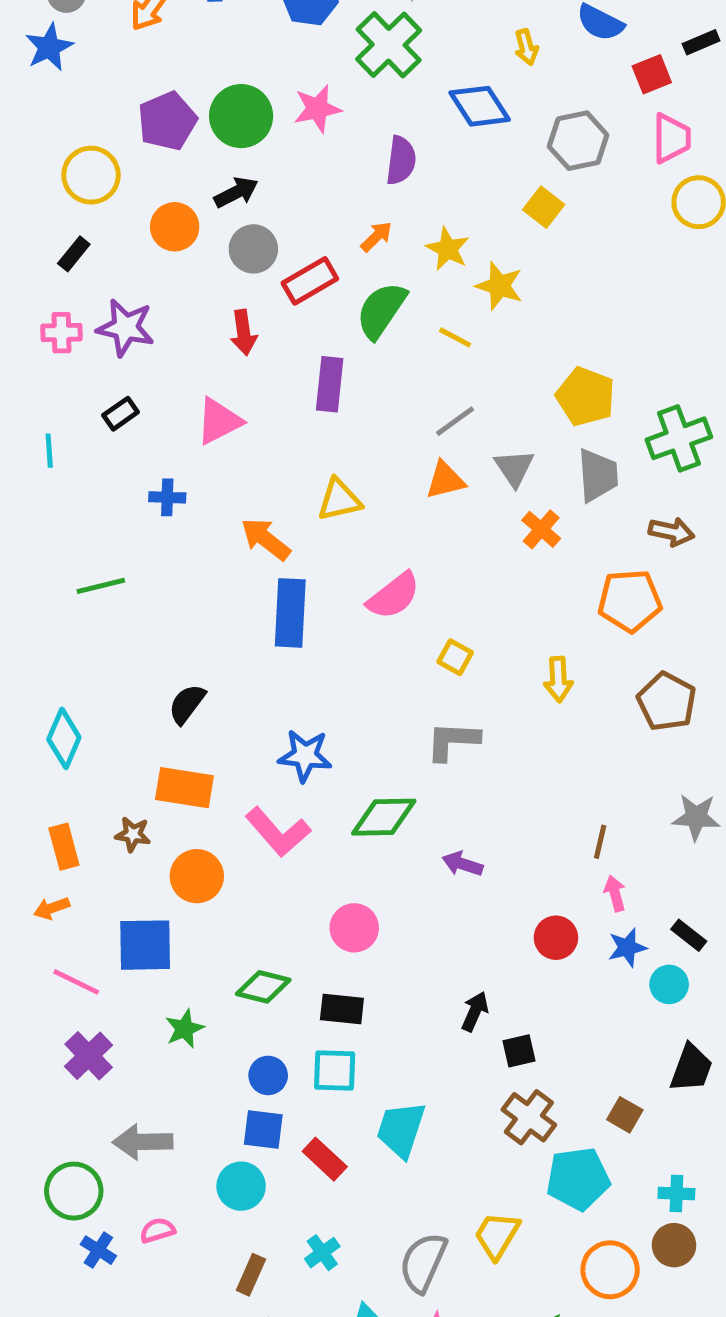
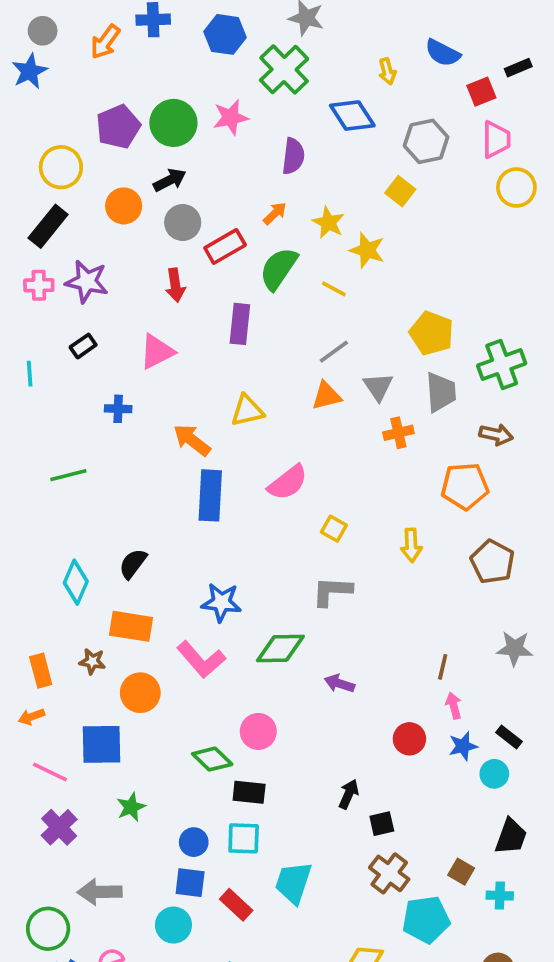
black rectangle: (74, 254) -> (48, 226), size x1.6
orange cross: (541, 529) -> (398, 433), turned 36
cyan diamond: (64, 738) -> (76, 582), moved
green diamond: (263, 987) -> (212, 759), moved, turned 30
cyan cross: (676, 1194) -> (500, 896), moved

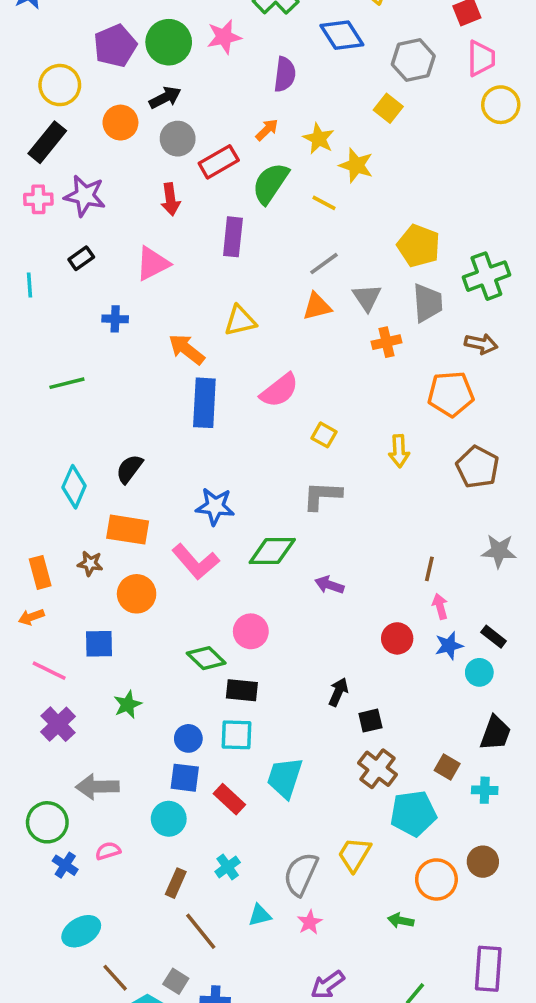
blue square: (102, 744) -> (99, 644), size x0.7

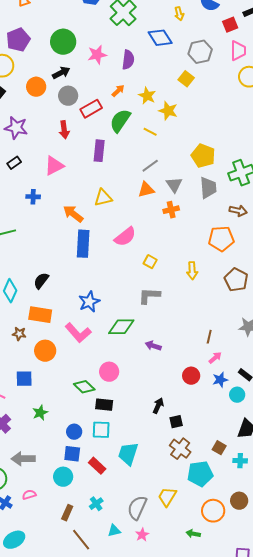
pink star: (224, 37) -> (97, 55), moved
purple pentagon: (115, 46) -> (18, 40), moved
orange cross: (386, 342) -> (171, 210), moved
blue star: (215, 506) -> (89, 302), turned -30
pink arrow: (440, 606) -> (215, 358), turned 64

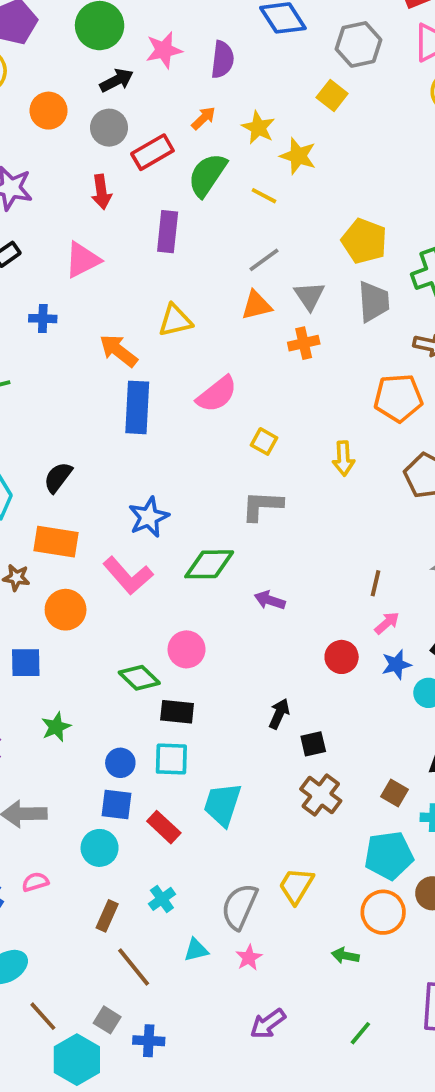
black arrow: (61, 73) -> (117, 80), moved
cyan pentagon: (200, 474) -> (389, 855), moved

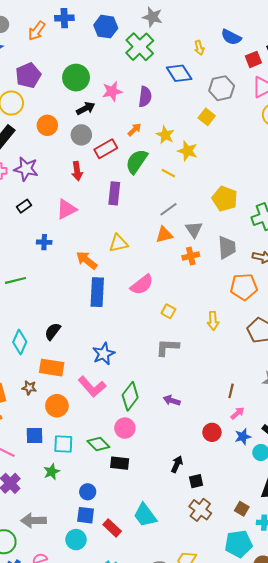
gray trapezoid: (374, 302) -> (227, 247), moved
green diamond: (209, 564) -> (130, 396), moved, turned -52
cyan square: (171, 759) -> (63, 444), moved
cyan trapezoid: (222, 804) -> (145, 515), turned -55

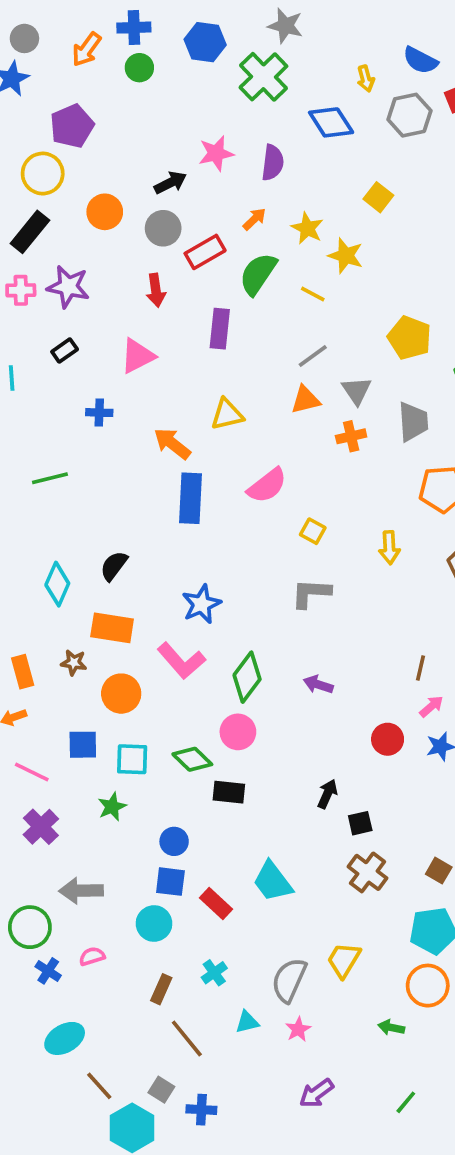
green circle: (76, 78) -> (139, 68), moved, size x0.6
gray hexagon: (222, 88) -> (409, 115), moved

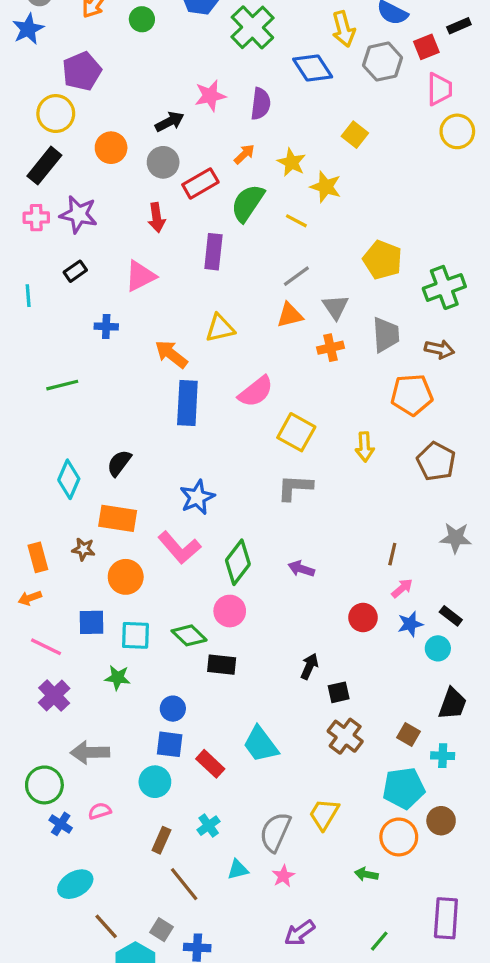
yellow arrow: (366, 79) -> (344, 29), size x1.5
yellow square: (313, 531) -> (296, 432), size x1.6
green star: (112, 807) -> (118, 678), turned 30

